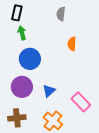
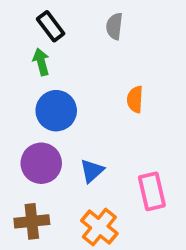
black rectangle: (17, 13) -> (51, 26), moved, turned -49
orange semicircle: (72, 44) -> (135, 99), moved
pink rectangle: (81, 102) -> (152, 191), turned 30

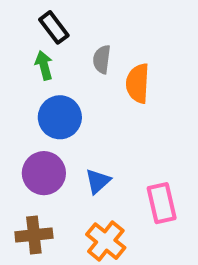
gray semicircle: (114, 26) -> (102, 59), moved
orange semicircle: (135, 99) -> (138, 83), moved, size x1.4

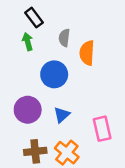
blue circle: (60, 117) -> (54, 74), moved
brown cross: (34, 235) -> (35, 151), moved

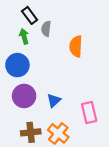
gray semicircle: (64, 38) -> (46, 29), moved
blue circle: (54, 74) -> (17, 65), moved

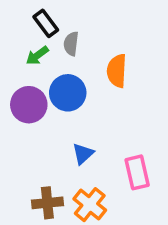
green arrow: (24, 36) -> (37, 56), turned -112
blue circle: (17, 65) -> (68, 93), moved
purple circle: (24, 96) -> (29, 105), moved

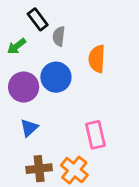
green arrow: (37, 56) -> (17, 46), moved
blue triangle: (83, 154) -> (29, 128), moved
pink rectangle: (137, 172) -> (95, 135), moved

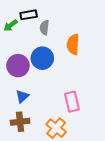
black rectangle: (38, 19) -> (29, 15), turned -63
green arrow: (17, 46) -> (11, 25), moved
brown cross: (39, 169) -> (20, 122), moved

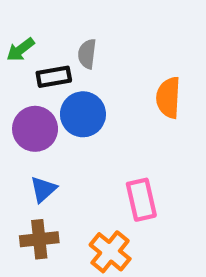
black rectangle: (29, 15) -> (54, 77), moved
orange semicircle: (73, 44) -> (168, 98), moved

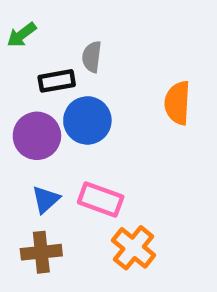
green arrow: (20, 50) -> (22, 35), moved
pink rectangle: (141, 200) -> (101, 200), moved, turned -57
orange cross: (110, 252) -> (134, 248), moved

